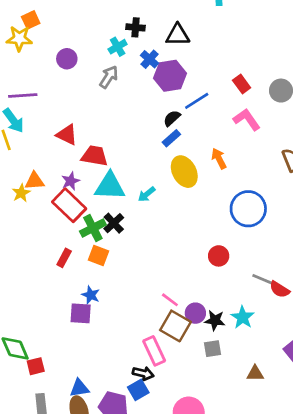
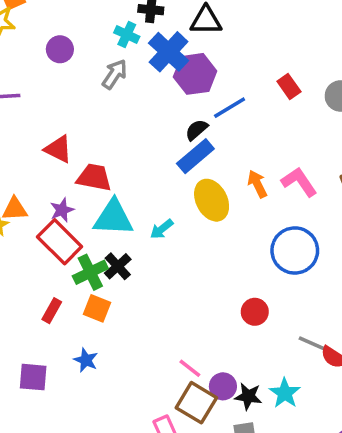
cyan cross: (118, 47) -> (127, 35), turned -36
blue cross: (150, 59) -> (169, 52), size x1.6
pink L-shape: (247, 120) -> (299, 182), moved
blue rectangle: (171, 138) -> (195, 156), size x1.5
purple square: (81, 313) -> (33, 377), moved

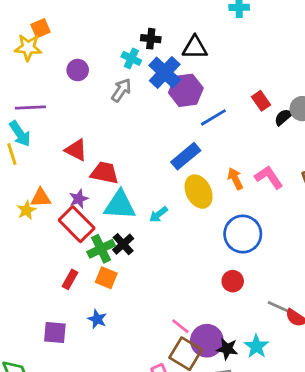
black semicircle: (197, 130) -> (283, 117), moved
blue circle: (295, 250) -> (243, 234), moved
purple circle: (223, 386) -> (207, 341), size x1.5

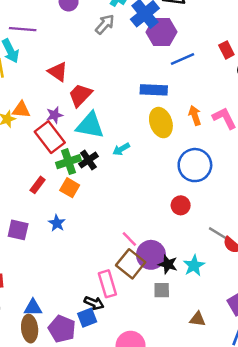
blue rectangle: (186, 156) -> (154, 90), turned 35
red trapezoid: (105, 173) -> (80, 95), turned -65
cyan arrow: (158, 215) -> (121, 149), moved

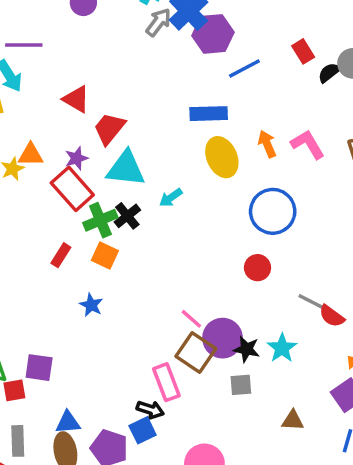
gray arrow: (105, 24) -> (158, 22), moved
purple square: (18, 230) -> (39, 368), moved

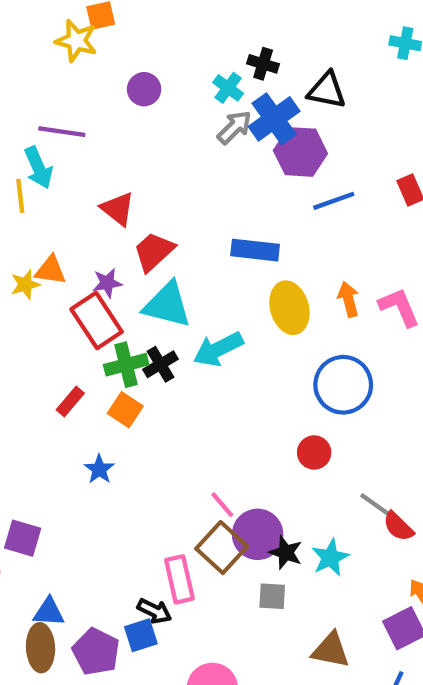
blue rectangle: (209, 114) -> (255, 250), moved
cyan arrow: (171, 198) -> (218, 349), size x1.6
brown triangle: (293, 420) -> (331, 650), size x1.4

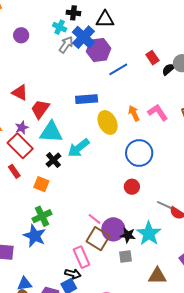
green cross: (126, 365) -> (42, 216), moved
red rectangle: (70, 401) -> (14, 171), moved, turned -64
blue star: (99, 469) -> (35, 236), moved, size x1.6
cyan star: (330, 558) -> (149, 233), size x1.4

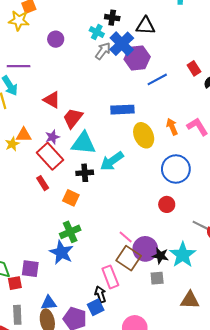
black cross: (53, 160) -> (85, 173), turned 35
black arrow: (73, 274) -> (100, 294), turned -126

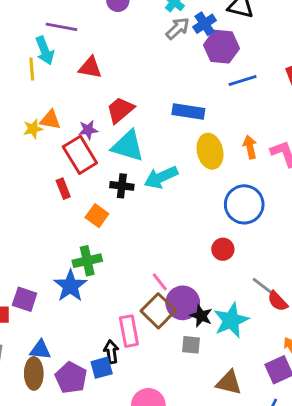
blue cross: (122, 44) -> (205, 24), size x0.7
red triangle: (52, 100) -> (90, 68), moved, turned -30

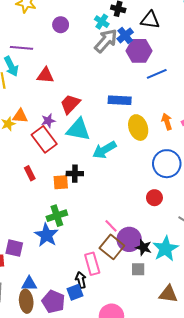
gray arrow: (178, 28) -> (106, 41), size x1.4
black cross: (122, 186) -> (75, 174), moved
red rectangle: (63, 189) -> (30, 173), moved
orange square: (97, 216) -> (61, 182), turned -35

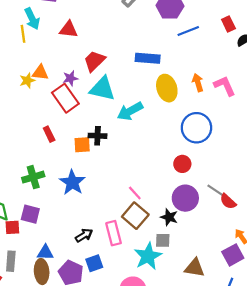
green cross: (57, 216) -> (33, 177), moved
blue star: (46, 235) -> (72, 182), moved
purple circle: (129, 239) -> (185, 198), moved
cyan star: (165, 249) -> (148, 256), moved
black arrow: (81, 280) -> (84, 235), moved, turned 70

